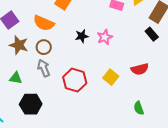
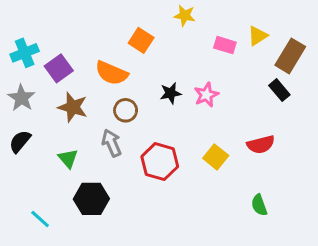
brown circle: (44, 47) -> (126, 110), moved
green triangle: (16, 78) -> (68, 158), turned 40

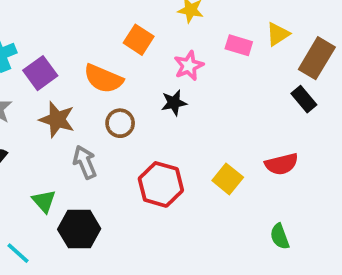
pink star: (206, 95) -> (189, 66), moved
gray arrow: (112, 143) -> (85, 162), moved
green triangle: (68, 158) -> (44, 201), moved

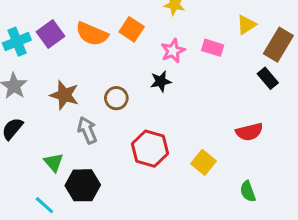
pink rectangle: (239, 45) -> (213, 48), moved
purple square: (40, 73) -> (51, 34), moved
orange semicircle: (103, 79) -> (92, 34), moved
yellow square: (228, 179) -> (203, 162), moved
cyan line: (18, 253) -> (44, 205), moved

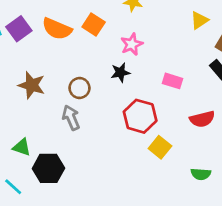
pink rectangle: (213, 48) -> (173, 81), moved
gray arrow: (87, 130) -> (71, 118), moved
red hexagon: (150, 149) -> (140, 116), moved
green triangle: (54, 162) -> (22, 147), turned -30
green semicircle: (248, 191) -> (201, 174), turned -66

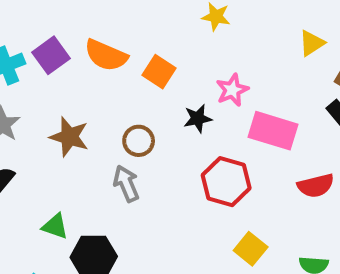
orange square: (94, 25) -> (159, 72), moved
pink star: (132, 44) -> (232, 90), moved
pink rectangle: (173, 81) -> (273, 131), size x1.6
yellow square: (160, 147) -> (251, 249), moved

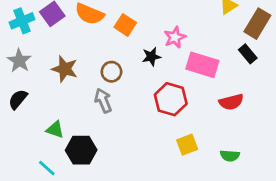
yellow square: (251, 249) -> (187, 145), turned 30

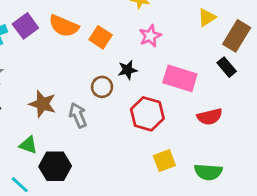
pink star: (175, 37) -> (150, 36), moved
brown star: (65, 69) -> (42, 104), moved
brown circle: (111, 72) -> (102, 87), moved
green semicircle: (230, 156) -> (208, 172), size x1.4

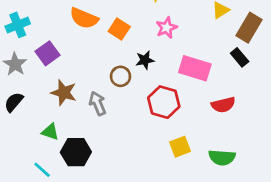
purple square: (25, 26) -> (47, 53), moved

